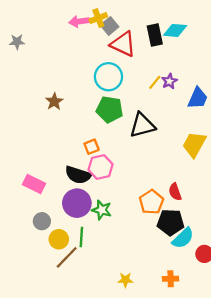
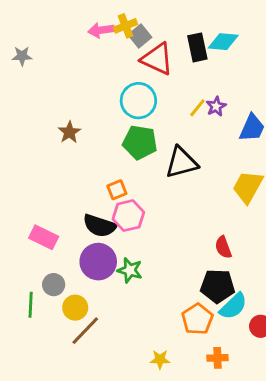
orange pentagon: (151, 202) -> (197, 319), moved
green line: (81, 237) -> (31, 305), moved

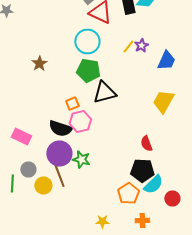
black triangle: (182, 162) -> (104, 92), moved
brown line: (85, 331) -> (59, 176), moved, turned -65

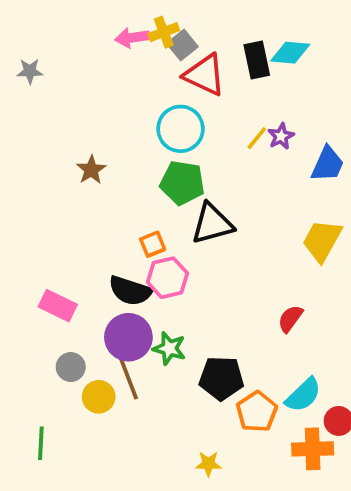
red semicircle: (146, 144) -> (290, 319), turned 56
black pentagon: (142, 170) -> (221, 378), moved
green line: (12, 184) -> (41, 443), moved
orange cross: (142, 220) -> (313, 449), moved, size x1.5

